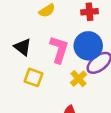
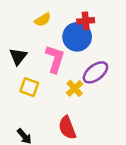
blue circle: (88, 46) -> (77, 37), moved
black triangle: (23, 47) -> (18, 56), turned 30

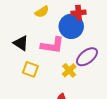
black triangle: (18, 56) -> (21, 43), turned -35
pink L-shape: (55, 59) -> (52, 45), turned 80

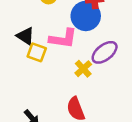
yellow square: (30, 69) -> (37, 52), moved

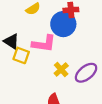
purple ellipse: (105, 52) -> (86, 73), moved

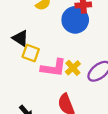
pink L-shape: (44, 44) -> (53, 68), moved

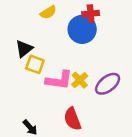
black triangle: (20, 38) -> (24, 49), turned 48

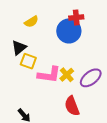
yellow semicircle: (48, 12) -> (31, 22), moved
red semicircle: (72, 119) -> (72, 106), moved

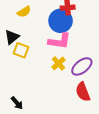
pink L-shape: (49, 75) -> (60, 41), moved
red semicircle: (72, 106) -> (83, 92), moved

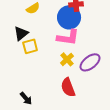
yellow square: (21, 50) -> (30, 46), turned -35
red semicircle: (83, 92) -> (68, 87), moved

